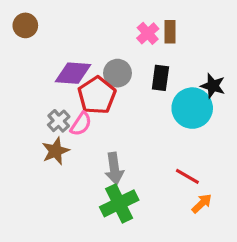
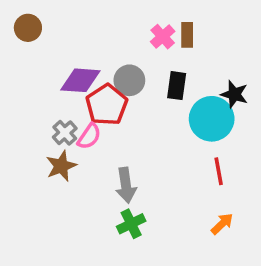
red line: (187, 176) -> (219, 171), moved, turned 50
green cross: (119, 203) -> (131, 224), size x0.7

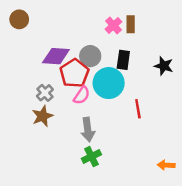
cyan circle: (212, 119) -> (109, 83), moved
pink semicircle: (89, 136) -> (82, 95), moved
red line: (219, 171) -> (138, 109), moved
orange arrow: (222, 224) -> (166, 165), moved, turned -133

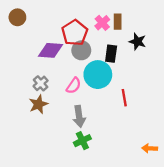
black star: (164, 66) -> (137, 42), moved
red pentagon: (74, 73) -> (75, 33), moved

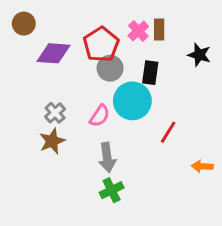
black star: (137, 42) -> (199, 55), moved
purple diamond: (50, 50) -> (54, 53), moved
red line: (124, 98) -> (168, 132), turned 42
orange arrow: (150, 148) -> (202, 166), moved

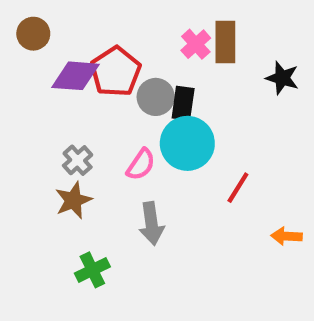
brown rectangle: (159, 30) -> (225, 42), size x1.4
red pentagon: (101, 44) -> (116, 72), moved
black rectangle: (150, 73) -> (183, 103), moved
green cross: (112, 190) -> (92, 270), moved

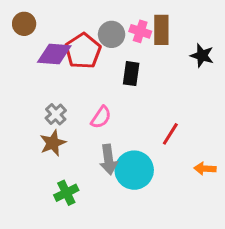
pink cross: (196, 44) -> (140, 31), turned -30
gray circle: (156, 97) -> (112, 34), moved
cyan circle: (187, 143) -> (134, 170), moved

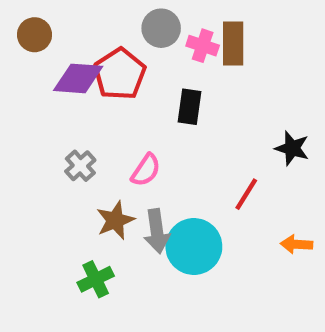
gray circle: (112, 34) -> (161, 28), moved
black star: (202, 55) -> (292, 148), moved
brown star: (53, 143) -> (115, 220), moved

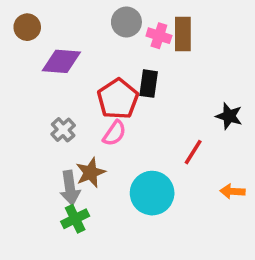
red pentagon: (120, 74) -> (118, 99), moved
gray arrow: (157, 231) -> (70, 188), moved

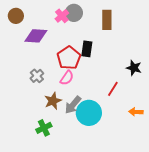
pink cross: (159, 36) -> (62, 16), moved, turned 32
gray arrow: (70, 188) -> (73, 105), moved, turned 48

